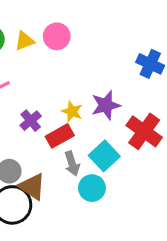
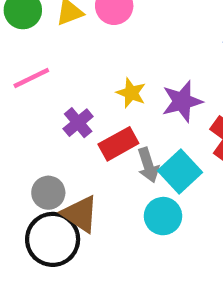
yellow star: (72, 111) -> (131, 93), moved
gray arrow: (72, 164) -> (148, 165), moved

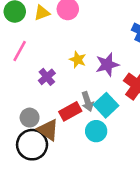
pink line: (31, 78) -> (20, 51), turned -35
red rectangle: (118, 144) -> (70, 111), moved

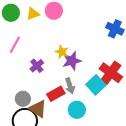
purple star: (107, 65) -> (72, 61), moved
cyan square: (106, 105) -> (96, 85), moved

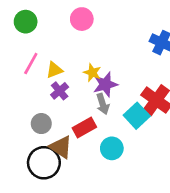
yellow triangle: (33, 14) -> (54, 70), moved
gray arrow: (70, 86) -> (103, 104), moved
gray circle: (23, 99) -> (41, 124), moved

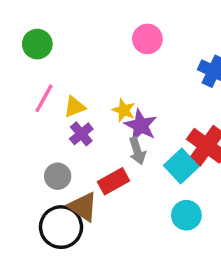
pink circle: (82, 19) -> (147, 39), moved
purple star: (105, 84) -> (141, 125), turned -30
cyan circle: (112, 148) -> (186, 215), moved

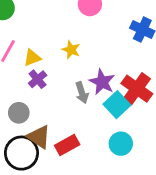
yellow star: (124, 110) -> (71, 50), moved
purple star: (141, 125) -> (102, 82), moved
red rectangle: (114, 181) -> (67, 145), moved

